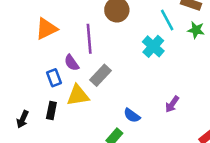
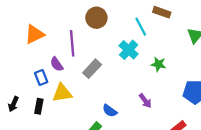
green star: (196, 30) -> (158, 64), moved
gray rectangle: (100, 75) -> (92, 69), moved
purple arrow: (172, 104) -> (145, 101), turned -72
black arrow: (23, 119) -> (13, 104), moved

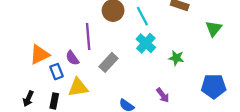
cyan line: (141, 27) -> (142, 16), moved
orange triangle: (34, 34) -> (40, 55), moved

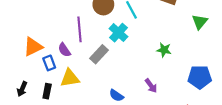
cyan cross: (146, 43) -> (119, 33), moved

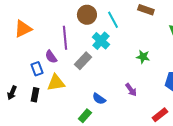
orange triangle: (33, 47) -> (23, 29), moved

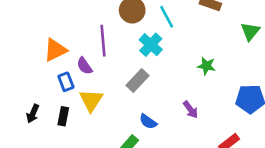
orange triangle: (23, 29) -> (55, 50), moved
gray rectangle: (83, 61) -> (137, 80), moved
yellow triangle: (56, 83) -> (91, 100), turned -48

